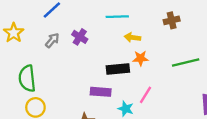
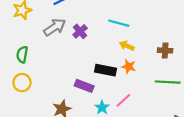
brown cross: (172, 20) -> (165, 50), moved
gray arrow: (52, 40) -> (55, 27), size x1.5
green semicircle: (27, 78) -> (22, 55), size x0.7

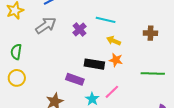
purple cross: (80, 31) -> (80, 30), moved
brown cross: (165, 50) -> (150, 33), moved

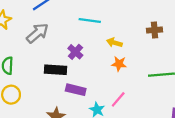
cyan line: (106, 20) -> (90, 20), moved
purple cross: (80, 30) -> (75, 52), moved
black rectangle: (94, 64) -> (56, 70), moved

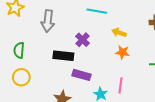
gray arrow: (37, 33) -> (48, 21), turned 135
pink line: (118, 99) -> (121, 85), turned -35

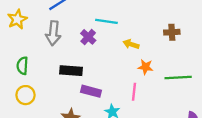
purple cross: (83, 40) -> (88, 37), moved
orange star: (123, 52) -> (145, 67), moved
pink line: (121, 85) -> (134, 92), moved

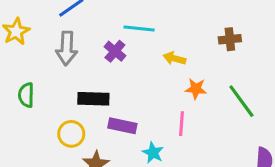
green line: (178, 77) -> (241, 101), turned 60
yellow circle: (25, 95) -> (71, 134), moved

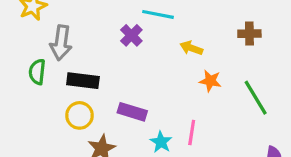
gray arrow: (67, 48) -> (61, 43), moved
black rectangle: (93, 99) -> (83, 81), moved
pink line: (182, 124) -> (192, 132), moved

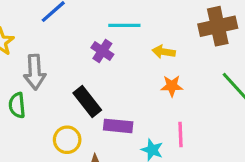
brown cross: (249, 34) -> (218, 26), size x1.6
black rectangle: (83, 81) -> (87, 101), moved, turned 56
orange star: (210, 81) -> (172, 86), moved

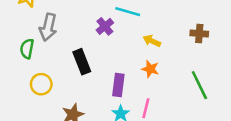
brown cross: (218, 26) -> (199, 34), size x0.6
purple rectangle: (118, 126) -> (118, 85), moved, turned 75
yellow circle: (67, 140) -> (41, 84), moved

